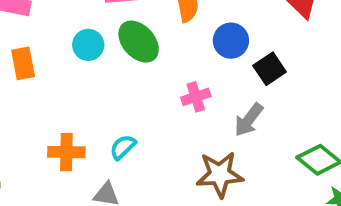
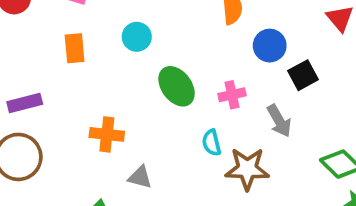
green ellipse: (139, 42) -> (177, 86), moved
gray arrow: (249, 120) -> (279, 121), turned -72
cyan semicircle: (123, 147) -> (212, 143), moved, turned -65

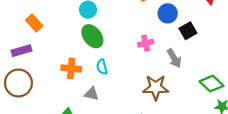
orange rectangle: (75, 48) -> (34, 23), moved, turned -36
green ellipse: (177, 86) -> (92, 36), moved
cyan semicircle: (212, 143) -> (102, 67), moved

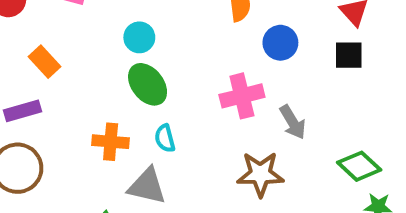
black square: (188, 31) -> (349, 55), moved, turned 30
pink cross: (146, 43) -> (242, 96), size x1.5
gray triangle: (92, 94) -> (147, 186), size x1.5

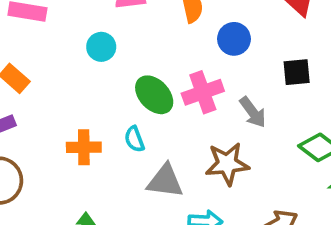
black square: (349, 55) -> (297, 72), moved
green ellipse: (148, 84) -> (154, 95), moved
gray triangle: (147, 186) -> (165, 181), moved

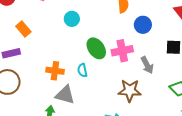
gray triangle: (165, 181) -> (65, 95), moved

